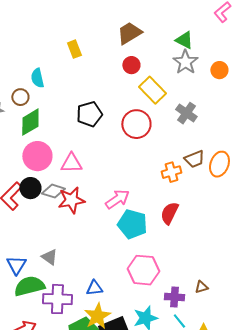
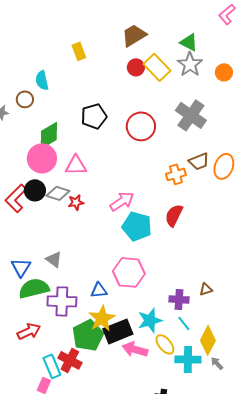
yellow rectangle: (152, 90) -> (157, 67), moved
gray cross: (186, 113) -> (191, 115), size x1.4
green diamond: (30, 122) -> (49, 135), moved
red star: (71, 200) -> (76, 202), size x0.6
pink hexagon: (143, 270) -> (129, 272), moved

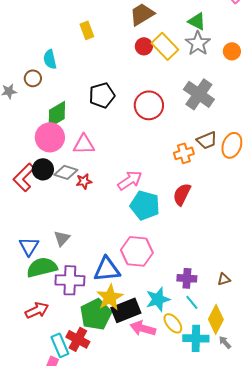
gray triangle: (54, 259) -> (62, 238), turned 36
brown triangle: (206, 289) -> (224, 279), moved
blue triangle: (99, 290) -> (107, 269), size x1.6

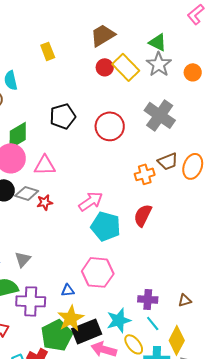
blue triangle: (107, 269) -> (68, 290), size x0.5

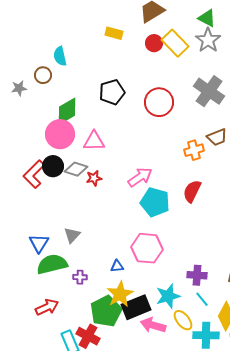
yellow rectangle: (48, 51) -> (114, 33), moved, turned -54
purple cross: (31, 301) -> (80, 277), size x0.5

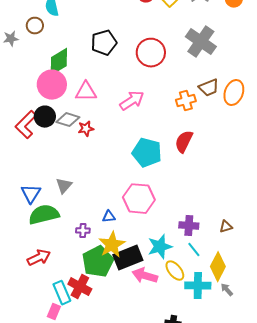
pink arrow: (140, 177) -> (132, 101), moved
purple cross: (80, 277) -> (83, 231), moved

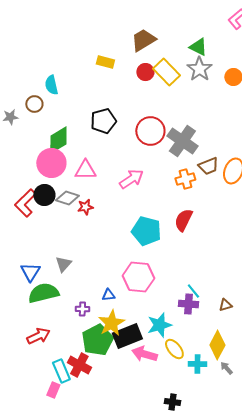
gray cross: (201, 42) -> (182, 141), moved
cyan line: (194, 250) -> (193, 291), moved
cyan cross: (198, 286) -> (197, 364), size x0.7

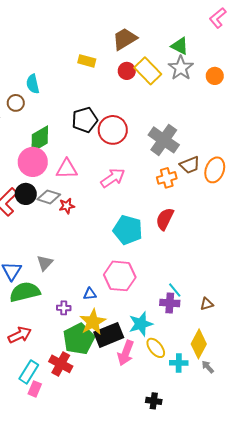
red circle: (150, 131) -> (113, 130), moved
pink arrow: (144, 354) -> (126, 353), turned -85
cyan rectangle: (61, 371) -> (29, 372), moved, turned 55

